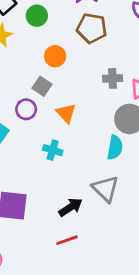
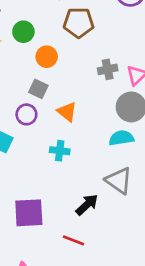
green circle: (37, 16) -> (23, 32), moved
cyan semicircle: (115, 148) -> (121, 138), turned -100
red line: (67, 240) -> (74, 240), moved, turned 50

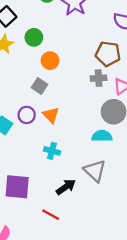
brown pentagon: (79, 23) -> (108, 54), moved
orange triangle: (67, 112) -> (51, 115), moved
purple circle: (26, 114) -> (27, 115), moved
cyan cross: (60, 151) -> (52, 151), moved

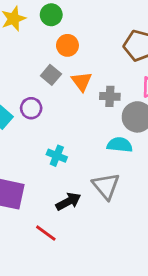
gray cross: (99, 78) -> (110, 96), moved
orange triangle: (51, 115) -> (82, 81), moved

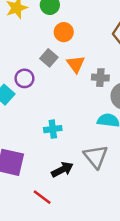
purple circle: (31, 108) -> (24, 78), moved
cyan cross: (57, 156) -> (53, 129), turned -30

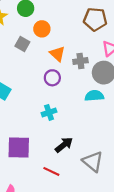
gray square: (49, 58) -> (22, 44), moved
purple circle: (24, 78) -> (52, 78), moved
gray triangle: (96, 156) -> (93, 161), moved

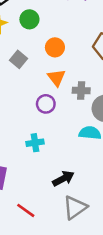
orange circle: (42, 29) -> (55, 47), moved
black arrow: (64, 145) -> (63, 179), moved
gray triangle: (93, 161) -> (75, 207), turned 35

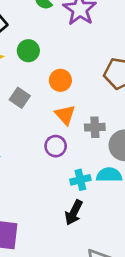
cyan cross: (35, 143) -> (80, 180), moved
black arrow: (63, 179) -> (74, 213), moved, turned 150

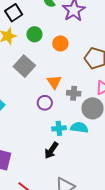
orange circle: (60, 80) -> (60, 43), moved
gray square: (20, 98) -> (24, 66), size x1.5

